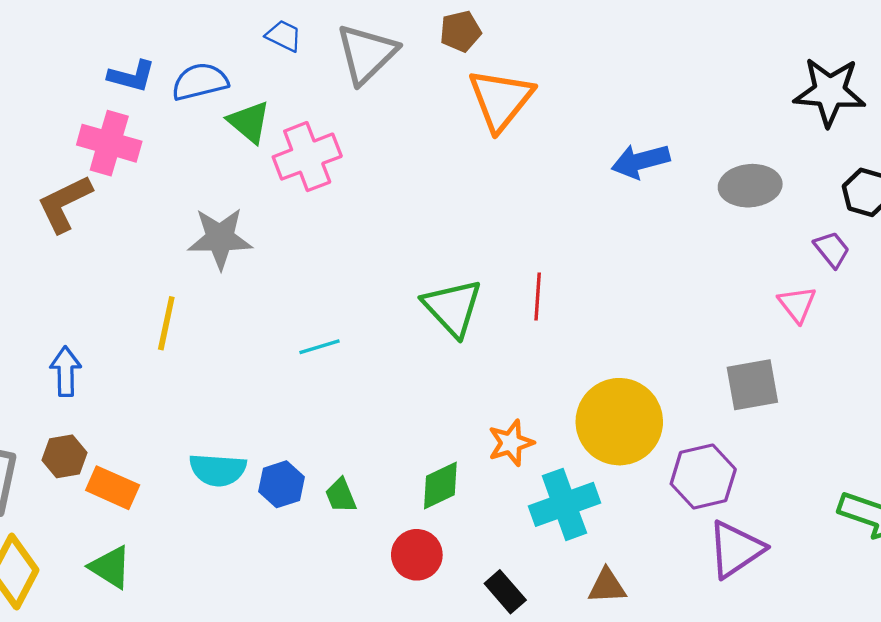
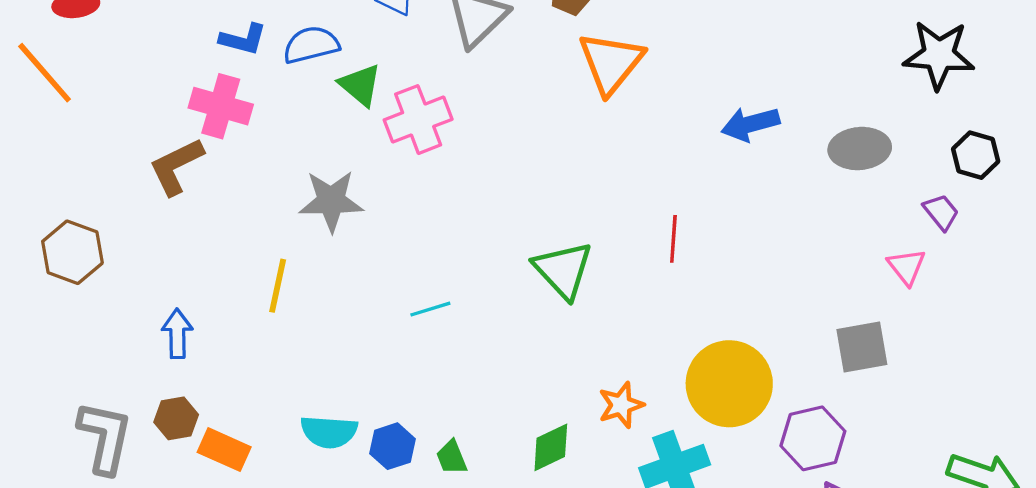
red line: (538, 296) -> (673, 239), moved

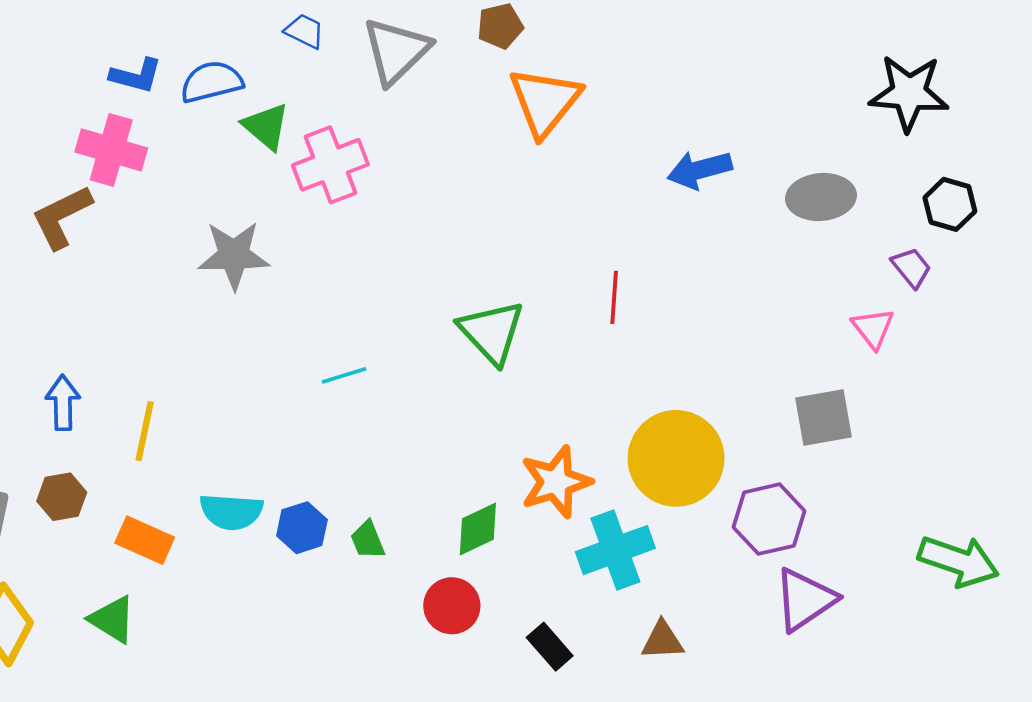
yellow line: (278, 286) -> (145, 431), moved
orange star: (621, 405) -> (556, 482), size x1.4
orange rectangle: (224, 450) -> (145, 540), moved

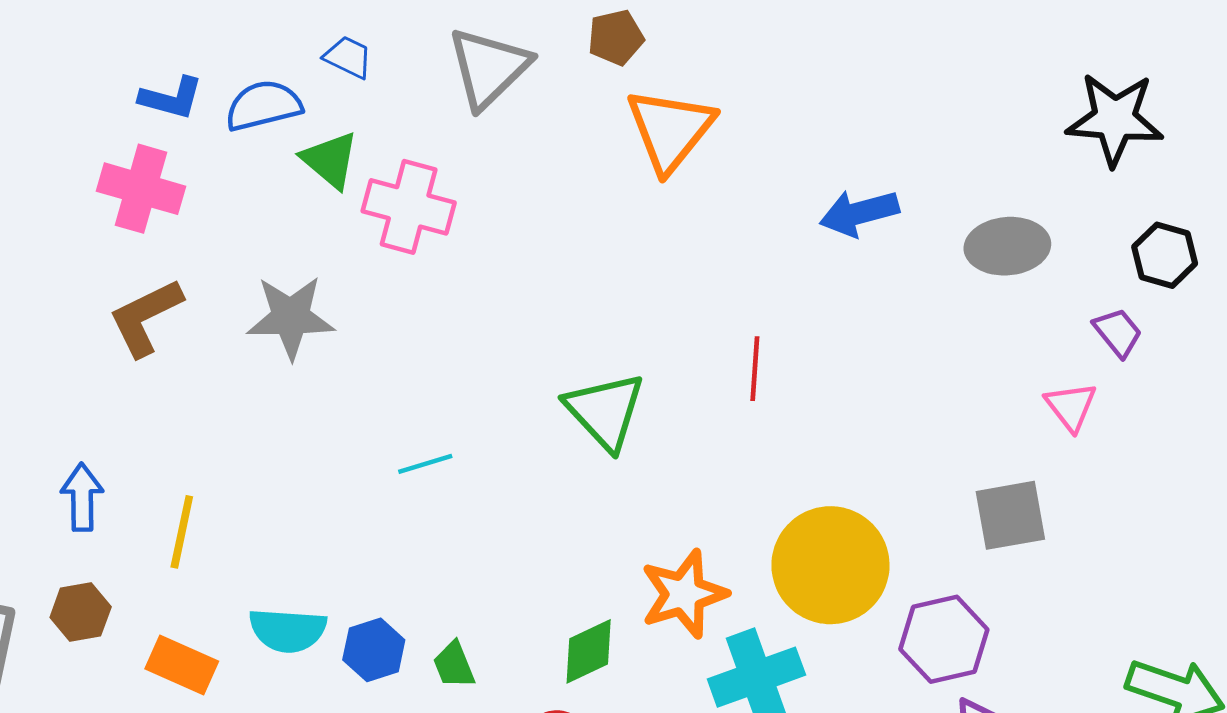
blue trapezoid: (304, 31) -> (348, 57), moved
pink cross: (330, 165) -> (409, 207), turned 36
brown L-shape: (62, 217) -> (146, 317), moved

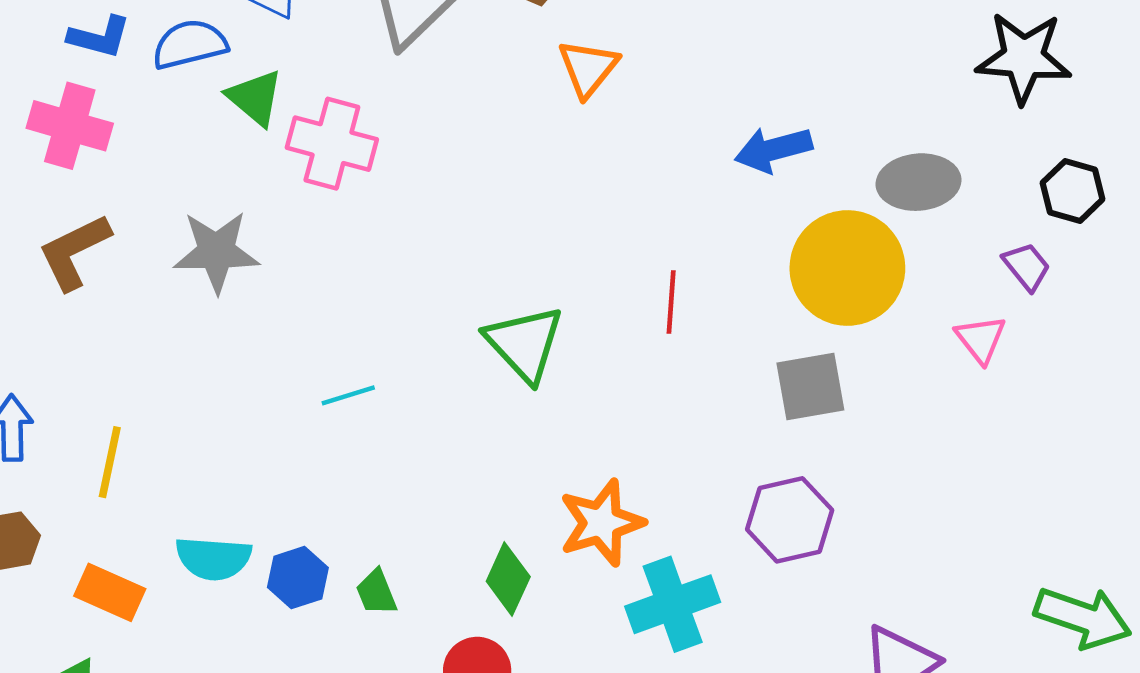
orange triangle: (670, 130) -> (588, 68), size x0.7
gray square: (1010, 515) -> (810, 386), moved
yellow circle: (830, 565) -> (847, 268), moved
purple hexagon: (944, 639) -> (790, 520), moved
green diamond: (589, 651) -> (508, 579), turned -40

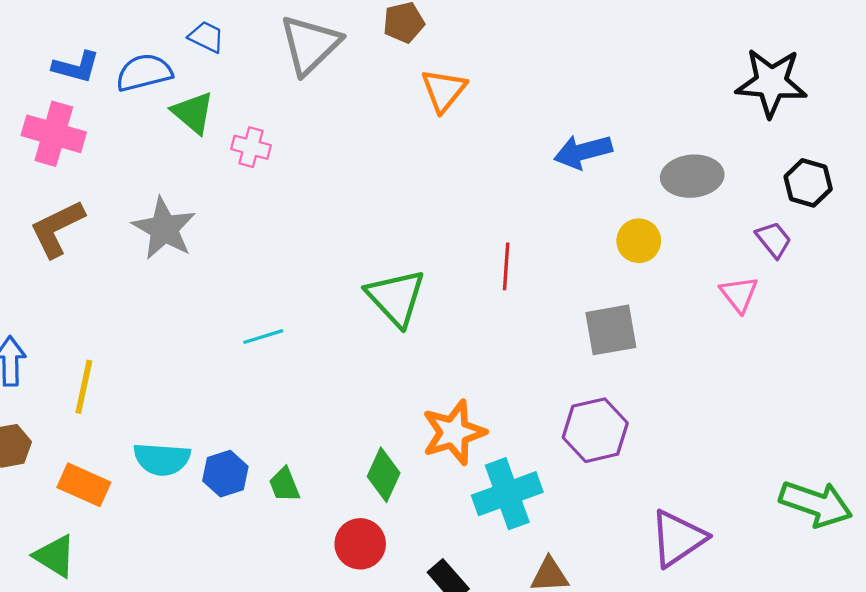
pink cross: (332, 144) -> (251, 147), size x0.6
gray star: (216, 252) -> (164, 229), turned 30
yellow circle: (847, 268) -> (639, 241), size x0.5

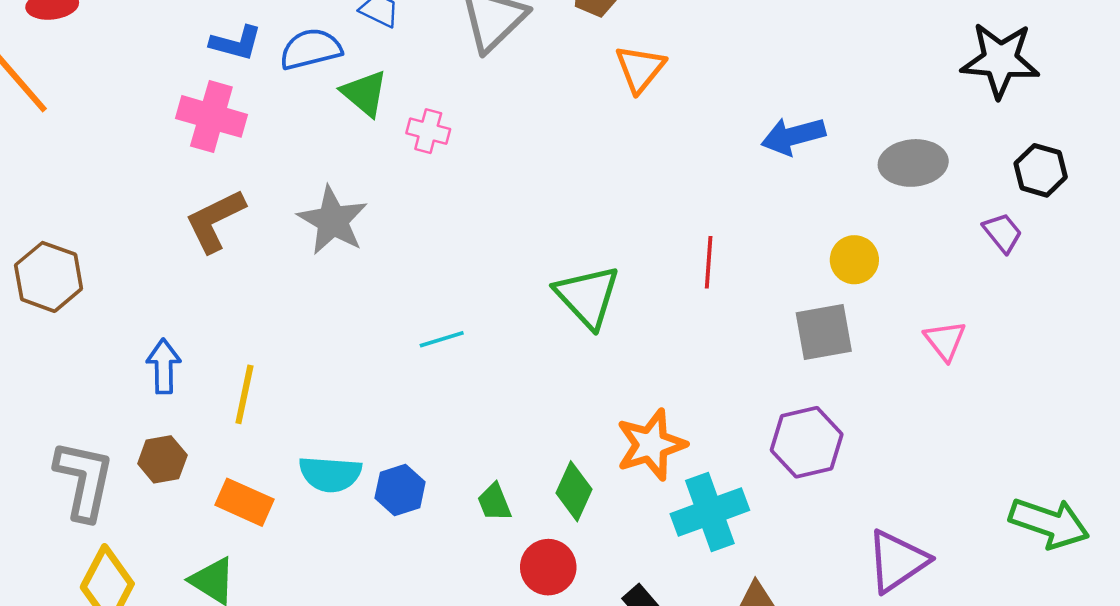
yellow circle: (639, 241) -> (854, 260), moved
pink triangle: (739, 294) -> (945, 341), moved
green trapezoid: (284, 485) -> (494, 502), moved

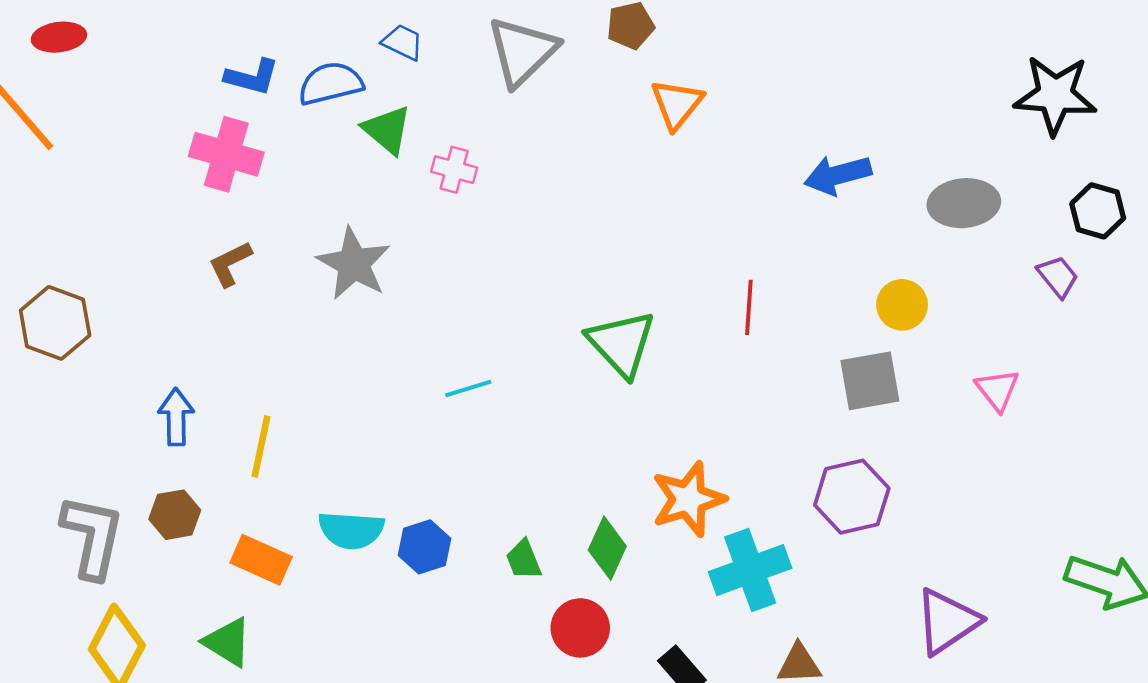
brown L-shape: (215, 221) -> (230, 264), size x0.7

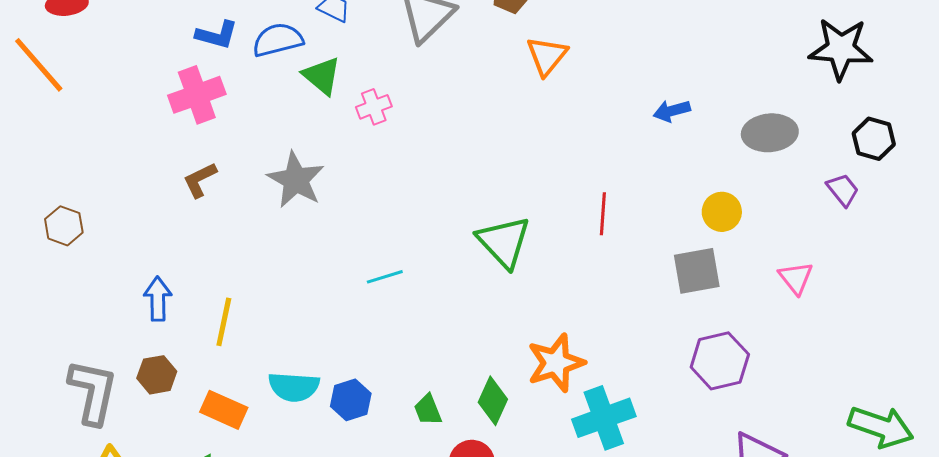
pink cross: (226, 154) -> (197, 95), turned -36
pink cross: (454, 170) -> (374, 107), turned -36
blue arrow: (838, 175) -> (672, 111), size x0.7
brown hexagon: (55, 323) -> (64, 226), size x0.7
purple hexagon: (852, 497) -> (720, 361), moved

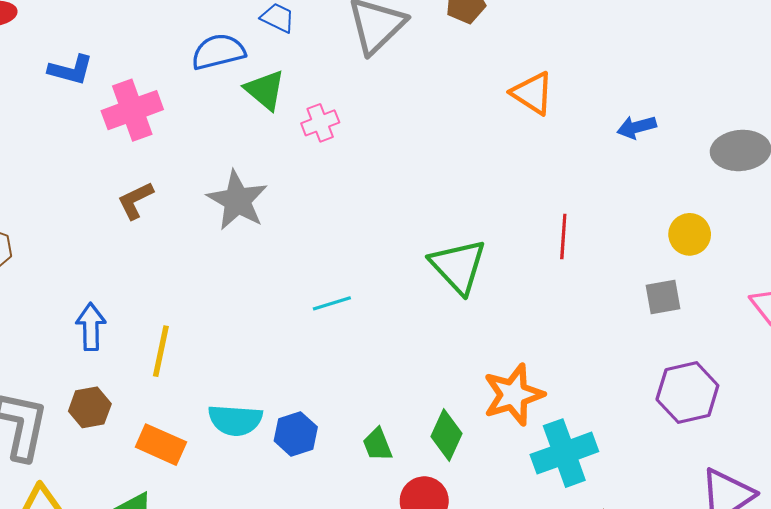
blue L-shape: (217, 35) -> (71, 70), moved
orange triangle: (547, 56) -> (532, 93), moved, turned -36
gray square: (697, 271) -> (663, 297), size x0.7

